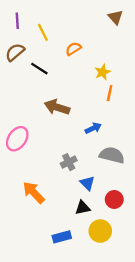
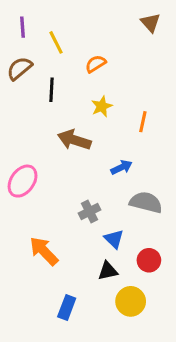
black line: (39, 69) -> (51, 90), turned 60
yellow star: (103, 72) -> (102, 106), moved
blue rectangle: (62, 237) -> (67, 307), moved, turned -54

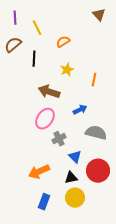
pink ellipse: (23, 181) -> (45, 119), moved
orange arrow: (44, 251) -> (39, 172), moved, turned -70
red circle: (149, 260) -> (98, 171), size x1.5
yellow circle: (131, 301) -> (75, 198), moved

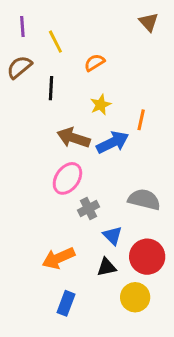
blue arrow: (80, 110) -> (113, 142), moved, size x1.5
yellow circle: (75, 198) -> (135, 297), moved

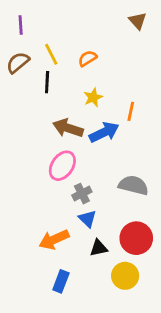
yellow line: (55, 42) -> (51, 54), moved
blue triangle: (113, 236) -> (87, 219), moved

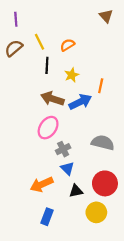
black line: (47, 82) -> (47, 65), moved

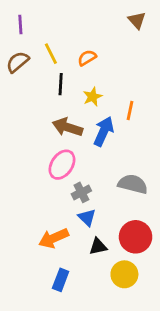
blue arrow: (80, 102) -> (104, 131), turned -40

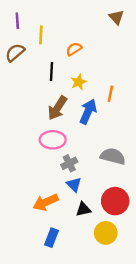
yellow line: (51, 54) -> (41, 35), moved, turned 30
brown arrow: (68, 127) -> (57, 108), turned -75
pink ellipse: (62, 165) -> (53, 140), turned 55

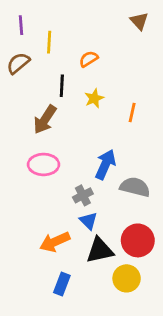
brown arrow: (57, 108) -> (45, 119), moved
blue arrow: (88, 111) -> (105, 164), moved
pink ellipse: (53, 140) -> (44, 164), moved
black triangle: (83, 209) -> (100, 250), size x1.5

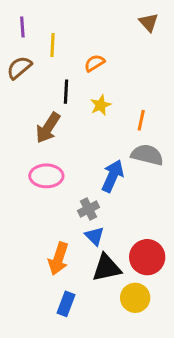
gray semicircle: (135, 187) -> (147, 155), moved
orange arrow: (55, 242) -> (58, 259), turned -48

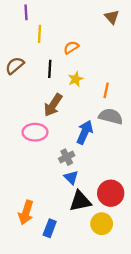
purple line: (22, 27) -> (26, 12), moved
brown semicircle: (19, 68) -> (15, 66), moved
brown arrow: (48, 128) -> (53, 105), moved
orange arrow: (58, 259) -> (26, 212), moved

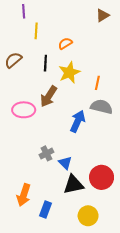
brown triangle: (112, 17) -> (103, 15), turned 40
yellow star: (76, 79) -> (69, 72), size x1.5
pink ellipse: (35, 132) -> (24, 110), moved
gray cross: (67, 157) -> (47, 153), moved
yellow circle: (102, 224) -> (88, 216), moved

